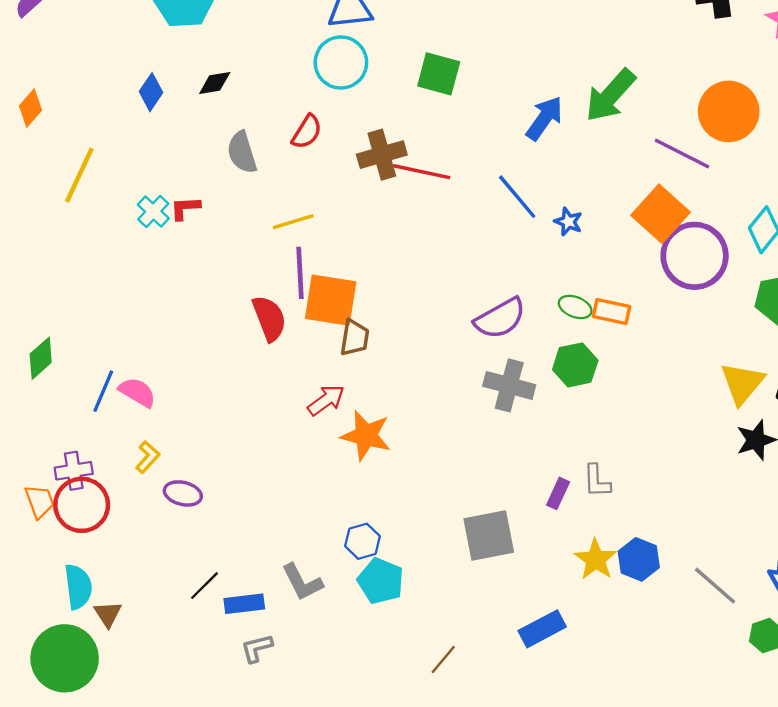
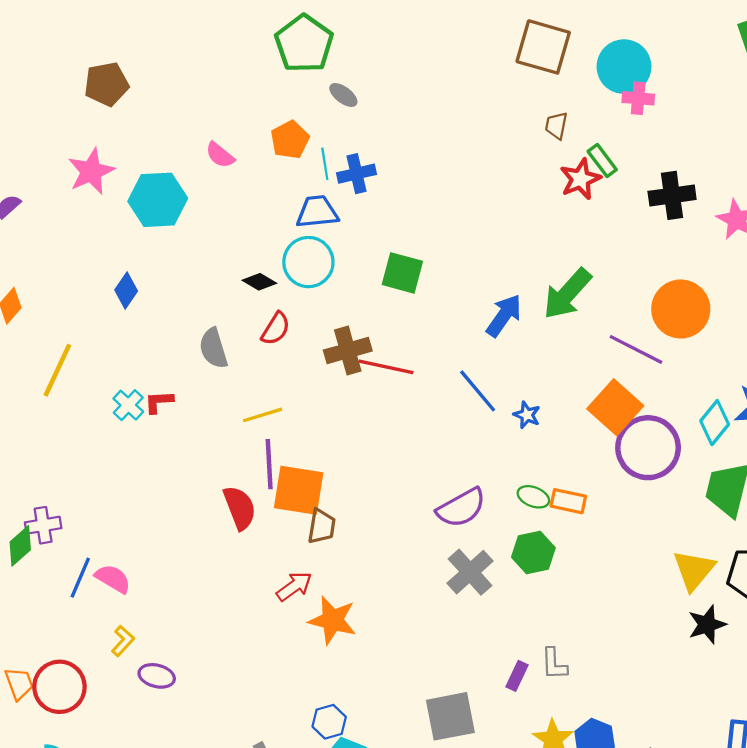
black diamond: (215, 83) -> (259, 282), moved, turned 40
gray cross: (509, 385) -> (470, 572), turned 33
purple cross: (74, 471) -> (43, 525), moved

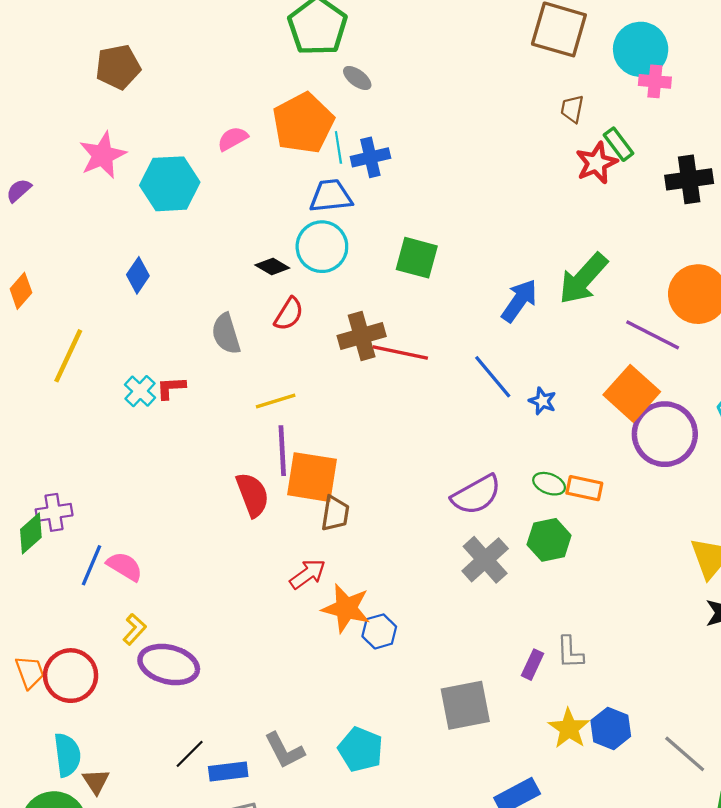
orange pentagon: (290, 140) -> (303, 123), size x1.6
pink semicircle: (220, 155) -> (233, 139), turned 112
purple ellipse: (157, 676) -> (169, 665), size x1.6
blue hexagon: (329, 722) -> (379, 631), moved

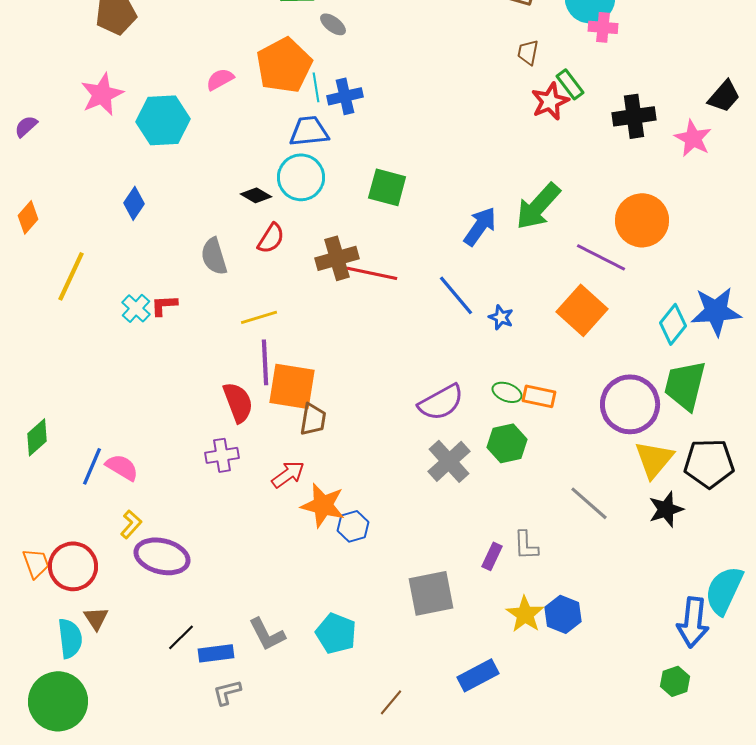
purple circle: (665, 434) -> (630, 404), moved
purple cross: (54, 512) -> (222, 455), moved
gray line: (685, 754) -> (589, 503), moved
brown triangle: (96, 781) -> (96, 618), moved

